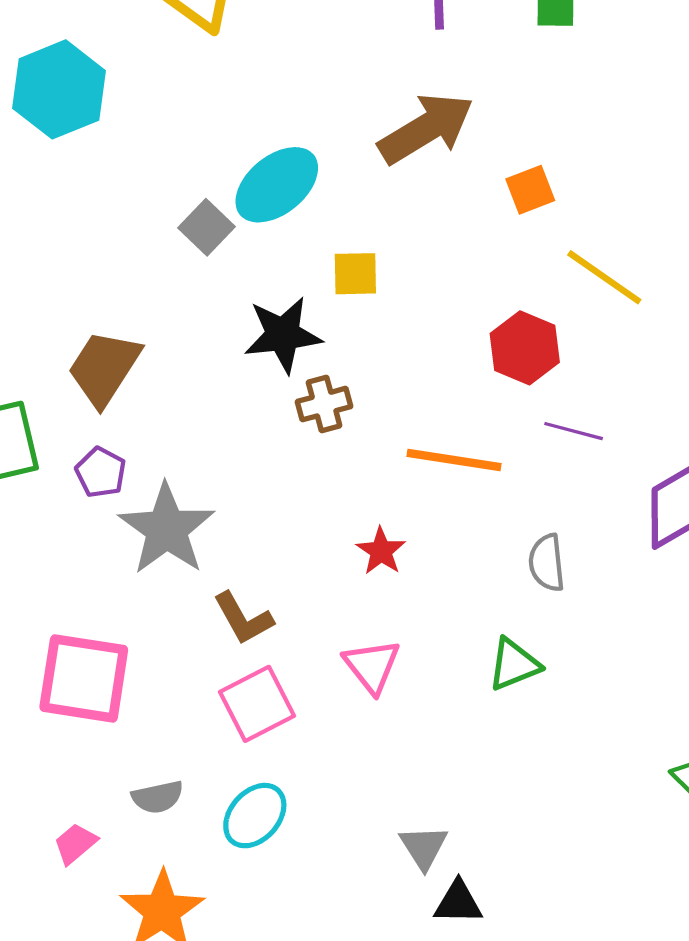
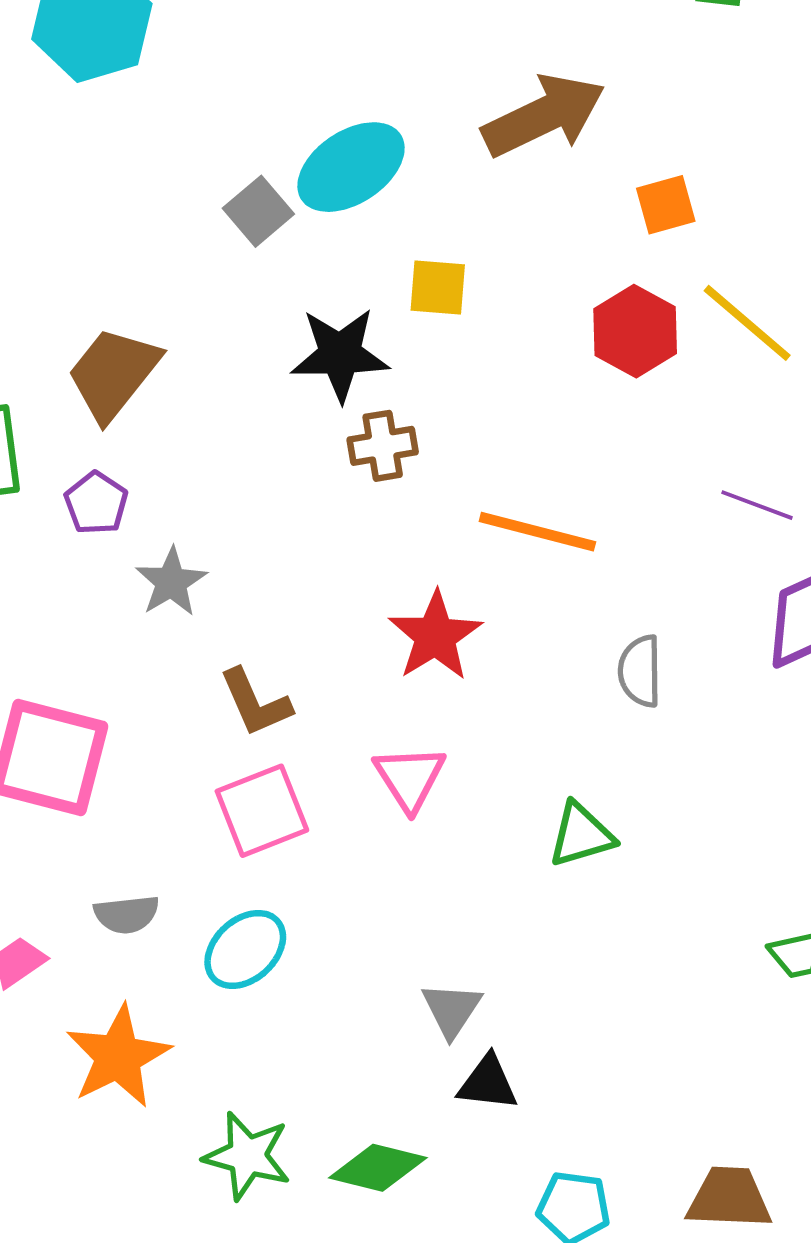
red hexagon: (525, 348) -> (635, 331), moved
purple line: (574, 431) -> (757, 505), moved
gray star: (167, 529) -> (171, 582), size x0.6
red star: (381, 551) -> (435, 636), size x1.5
green triangle: (514, 664) -> (581, 835), moved

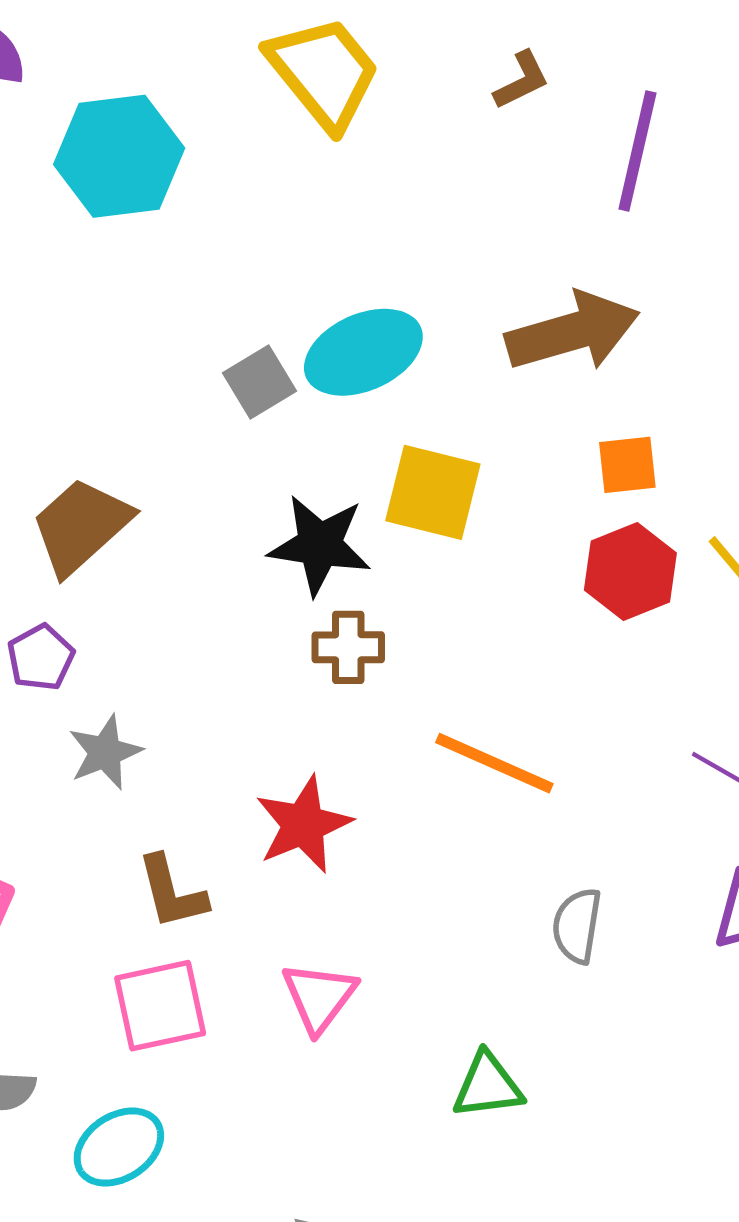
orange square: (666, 205) -> (627, 465), moved
yellow square: (438, 288) -> (433, 492), size x1.5
red star: (435, 636) -> (303, 825), moved

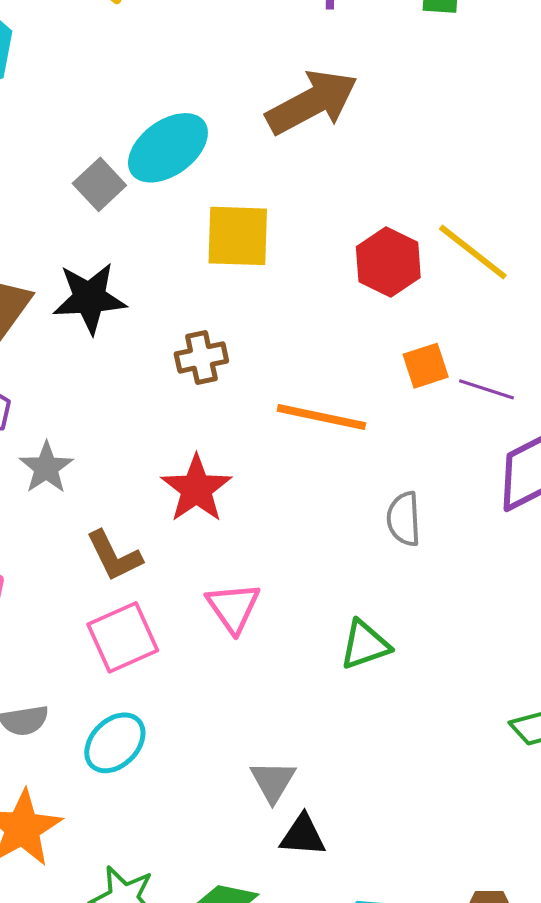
orange square: (627, 465) -> (426, 366), moved
black star: (320, 545) -> (89, 298), moved

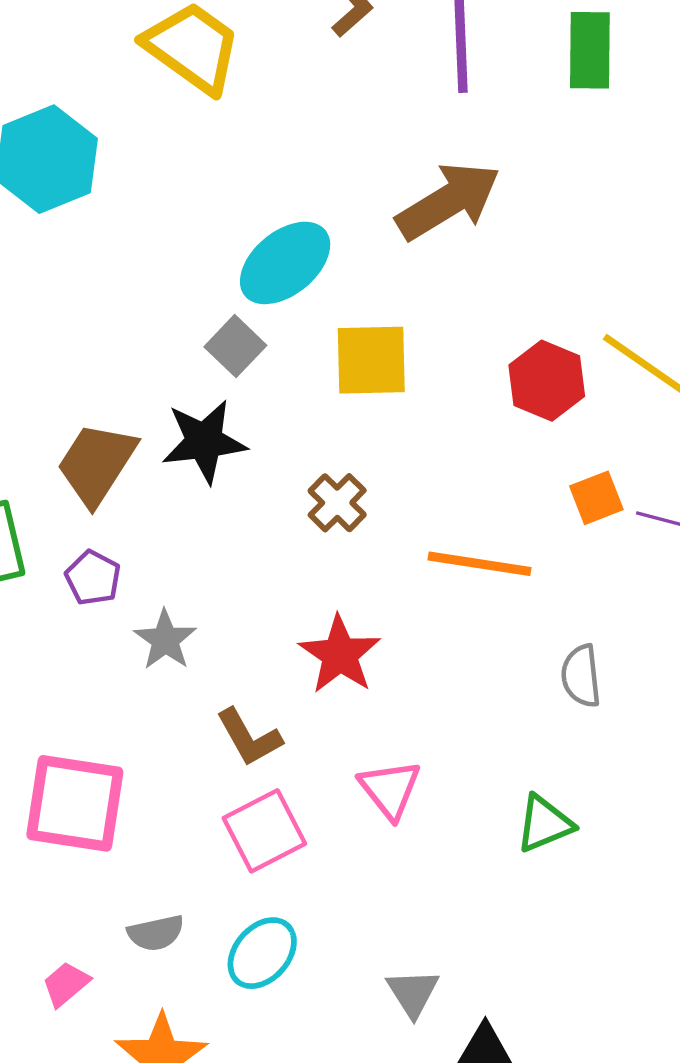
gray square: (99, 184) -> (235, 346), moved
brown cross: (201, 357) -> (337, 503), turned -30
gray triangle: (273, 781) -> (413, 993), moved

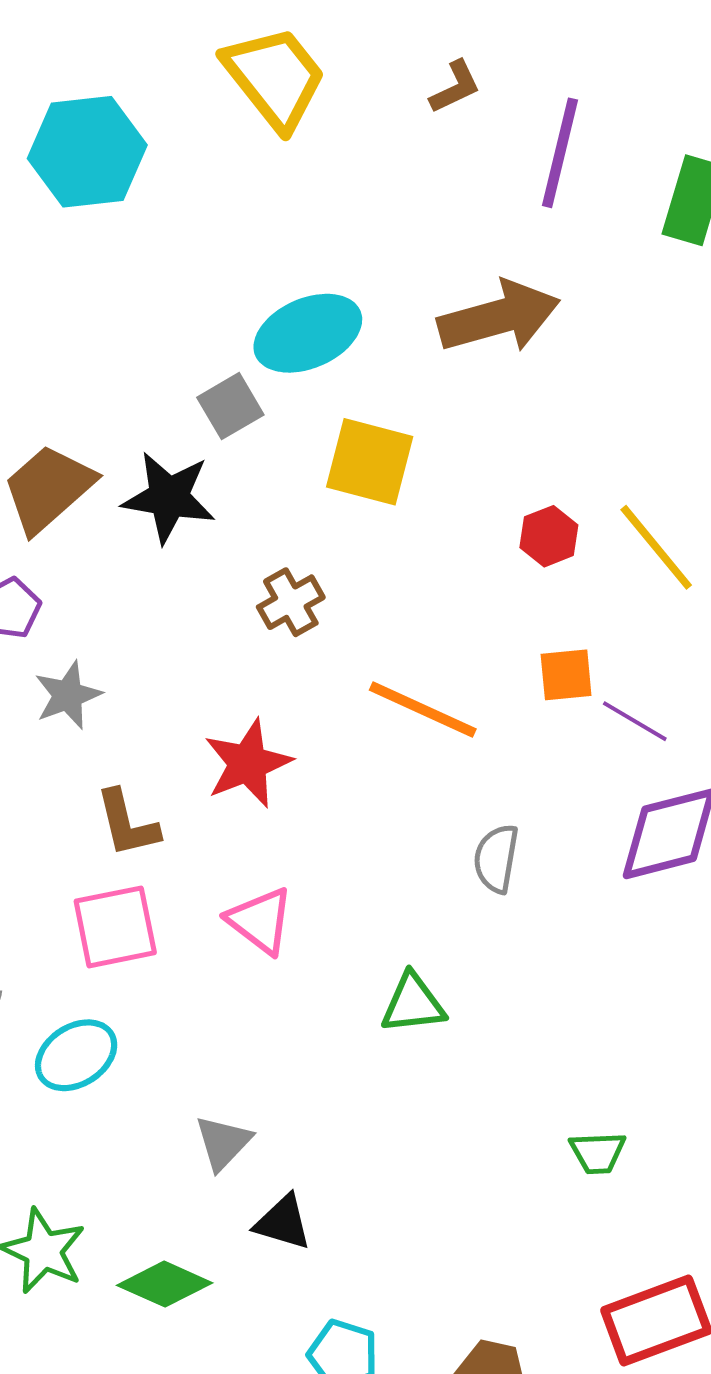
red hexagon: (547, 381) -> (549, 536), size x0.7
pink triangle: (390, 789) -> (260, 921), turned -30

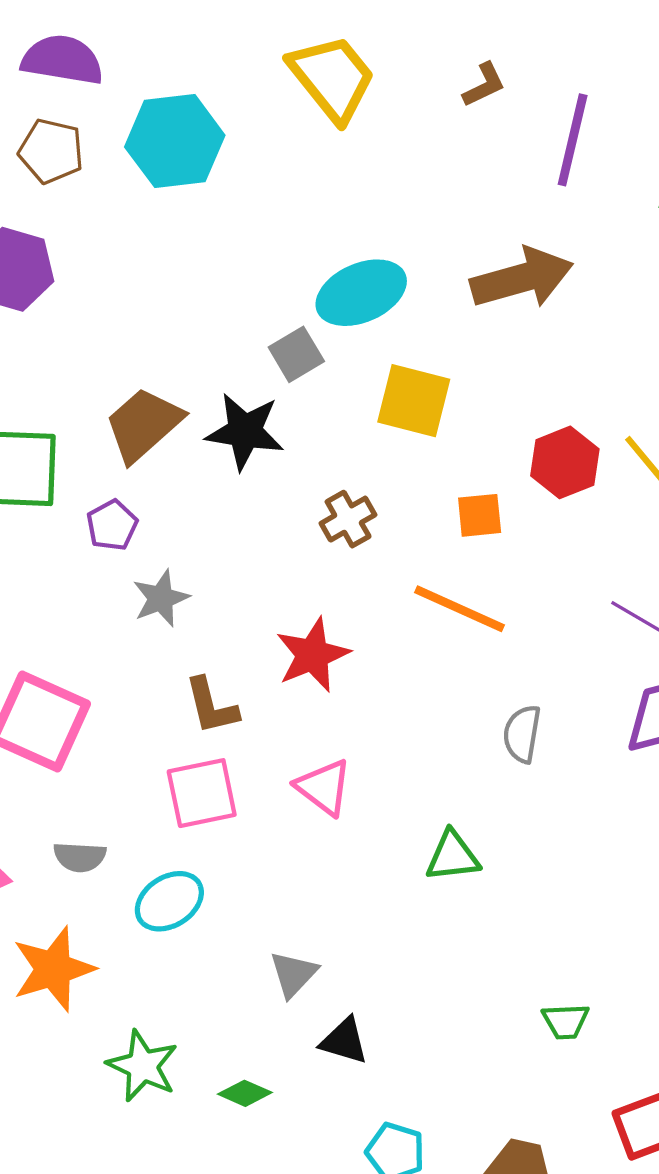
red hexagon: (549, 536) -> (565, 462), size x1.4
orange square: (566, 675) -> (480, 515), moved
green trapezoid: (598, 1153) -> (566, 1021), moved
green diamond: (165, 1284) -> (245, 1093), size x0.7

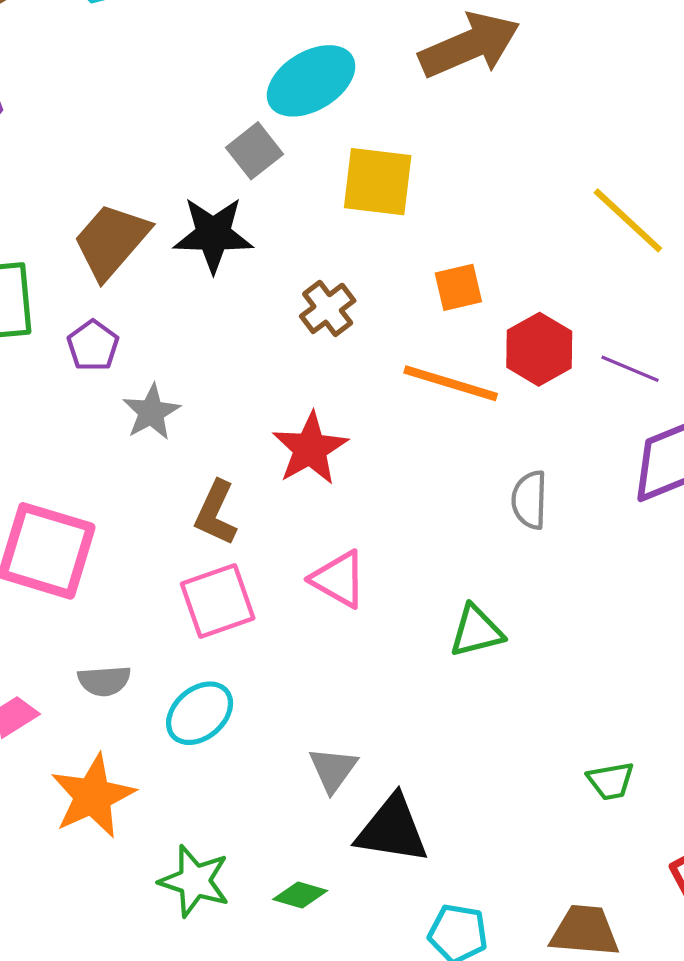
red hexagon: (565, 462) -> (539, 349), moved
brown L-shape: (211, 706) -> (216, 513), turned 46
black triangle: (344, 1041) -> (392, 830), size x1.5

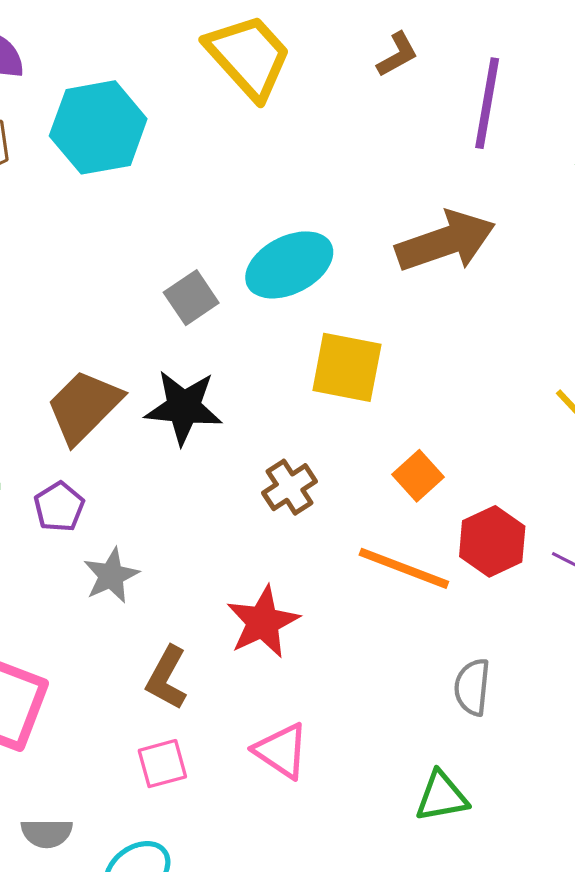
gray square: (254, 151) -> (191, 298), moved
orange square: (458, 287) -> (418, 476), turned -33
pink square: (218, 601) -> (162, 764), size x0.7
green triangle: (476, 631) -> (442, 797), moved

